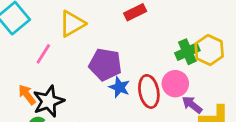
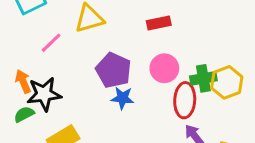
pink circle: (175, 84) -> (164, 68), moved
blue star: (119, 87) -> (122, 98), turned -30
red ellipse: (149, 91) -> (185, 100), moved

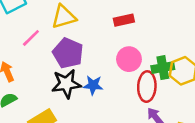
purple pentagon: (114, 70) -> (68, 53), moved
black star: (44, 94) -> (66, 84), moved

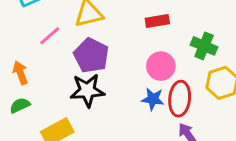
green cross: (163, 68) -> (204, 46), moved, turned 30
blue star: (93, 85) -> (153, 99), moved

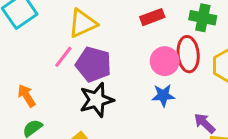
pink line: (50, 36) -> (63, 57), moved
green cross: (204, 46) -> (203, 18), moved
red ellipse: (180, 99) -> (188, 54), moved

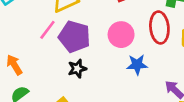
pink circle: (165, 61) -> (121, 35), moved
black star: (97, 100) -> (77, 69), size x0.6

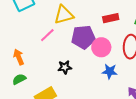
purple pentagon: (74, 37) -> (83, 37), moved, turned -30

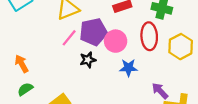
pink line: (47, 35) -> (69, 38), moved
black star: (65, 67) -> (88, 60), moved

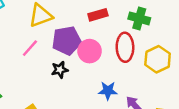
pink line: (69, 38) -> (30, 48), moved
blue star: (128, 68) -> (108, 91), moved

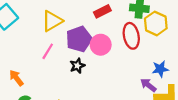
yellow hexagon: (158, 59) -> (156, 23), moved
blue star: (108, 91) -> (160, 69), moved

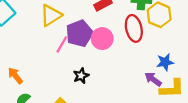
pink line: (48, 51) -> (62, 44), moved
black star: (77, 66) -> (81, 76), moved

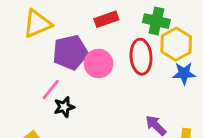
pink line: (62, 44) -> (51, 90), moved
blue star: (165, 62) -> (184, 73), moved

